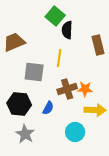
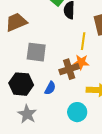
yellow line: (59, 58) -> (83, 41), moved
orange star: (85, 89) -> (81, 62), moved

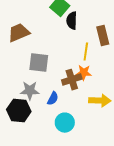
black hexagon: (21, 84) -> (19, 111), moved
cyan circle: (77, 112) -> (65, 123), moved
gray star: (27, 114) -> (30, 91), moved, turned -30

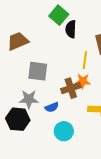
blue semicircle: (53, 99) -> (52, 107), turned 40

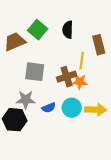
green square: (59, 15) -> (38, 30), moved
brown cross: (71, 88) -> (67, 77), moved
cyan circle: (64, 131) -> (72, 108), moved

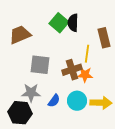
green square: (38, 30) -> (59, 23), moved
blue semicircle: (49, 108) -> (54, 101), turned -32

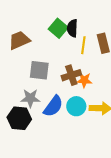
yellow line: (87, 54) -> (83, 45), moved
blue semicircle: (54, 101) -> (53, 106), size x1.6

